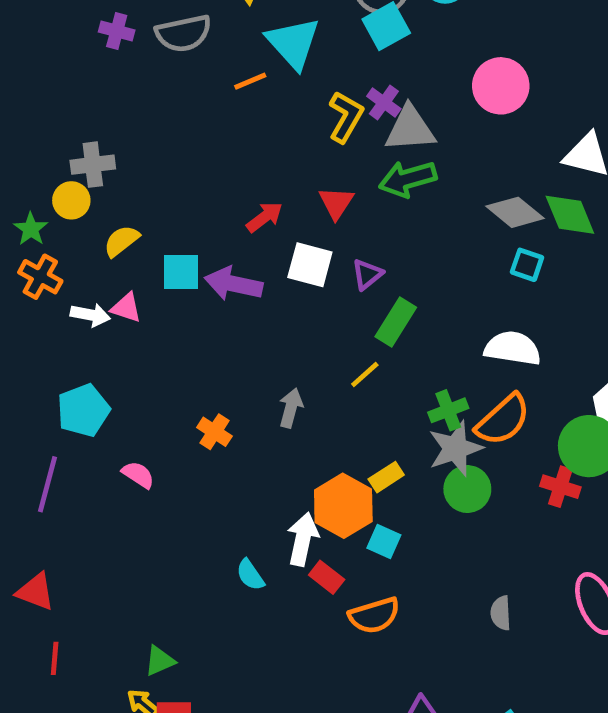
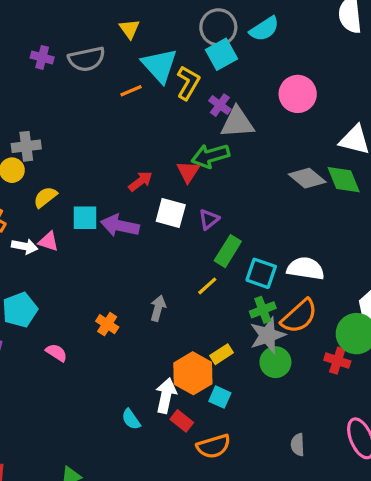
yellow L-shape: (346, 117) -> (188, 83), moved
green arrow: (408, 179) -> (210, 156), moved
cyan square: (527, 265) -> (261, 273), moved, size x1.4

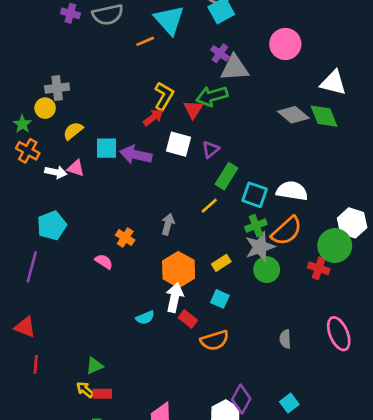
yellow L-shape: (188, 83) -> (164, 96), moved
pink semicircle: (56, 353) -> (104, 262), moved
orange hexagon: (193, 373) -> (179, 270), moved
cyan semicircle: (131, 419) -> (145, 318), turned -78

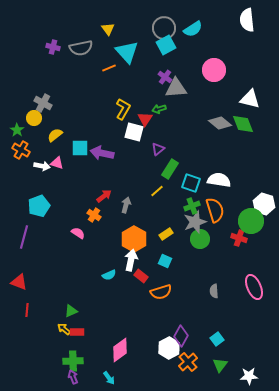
gray cross: (57, 88) -> (43, 103), turned 36
green arrow: (212, 96) -> (159, 109), size x0.6
red arrow: (153, 117) -> (104, 196), moved
white square: (179, 144) -> (134, 132), moved
orange semicircle: (287, 231) -> (215, 210), turned -65

